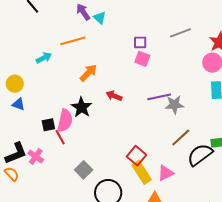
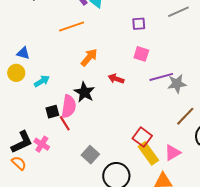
cyan arrow: (44, 58) -> (42, 81), moved
pink square: (142, 59) -> (141, 54), moved
blue triangle: (18, 104) -> (23, 53), moved

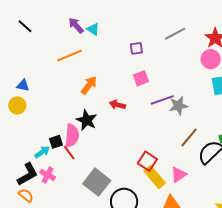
pink square: (141, 54) -> (141, 78), turned -35
cyan arrow: (42, 81) -> (42, 152), moved
gray square: (90, 155) -> (97, 182), size x1.5

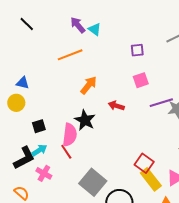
black square: (56, 142) -> (39, 126), moved
black L-shape: (28, 174) -> (24, 158), moved

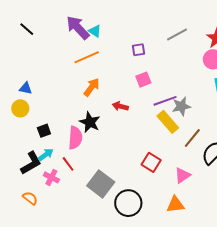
purple arrow: (78, 25) -> (78, 28), size x1.5
orange line: (70, 55) -> (87, 57), moved
red line: (66, 152) -> (68, 164), moved
yellow rectangle: (151, 179) -> (168, 122), moved

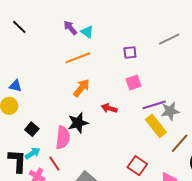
purple arrow: (78, 28) -> (70, 28), size x0.6
black star: (90, 122) -> (78, 123), turned 30
black square: (44, 131) -> (32, 129), turned -32
black L-shape: (31, 163) -> (17, 161), turned -60

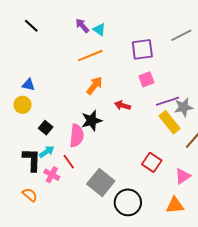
purple square: (130, 53) -> (142, 49), size x1.6

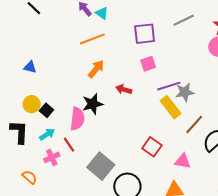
yellow circle: (23, 105) -> (32, 104), moved
black L-shape: (32, 160) -> (19, 132), moved
pink cross: (52, 175) -> (52, 157), turned 35
pink triangle: (183, 176) -> (183, 161), turned 42

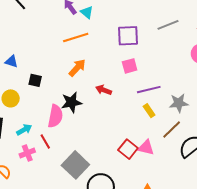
gray star: (185, 92) -> (179, 103), moved
yellow rectangle: (171, 107) -> (149, 111), size x0.6
black square: (46, 110) -> (35, 80), moved, turned -32
pink triangle: (183, 161) -> (146, 148), moved

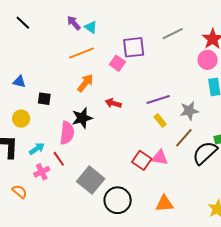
pink square: (130, 66) -> (117, 63), moved, turned -35

